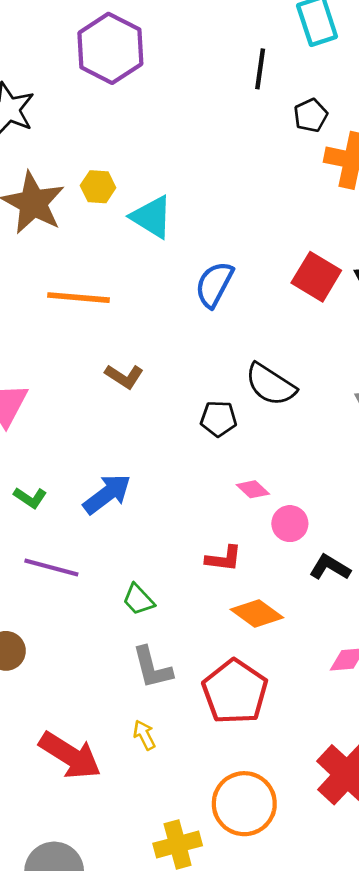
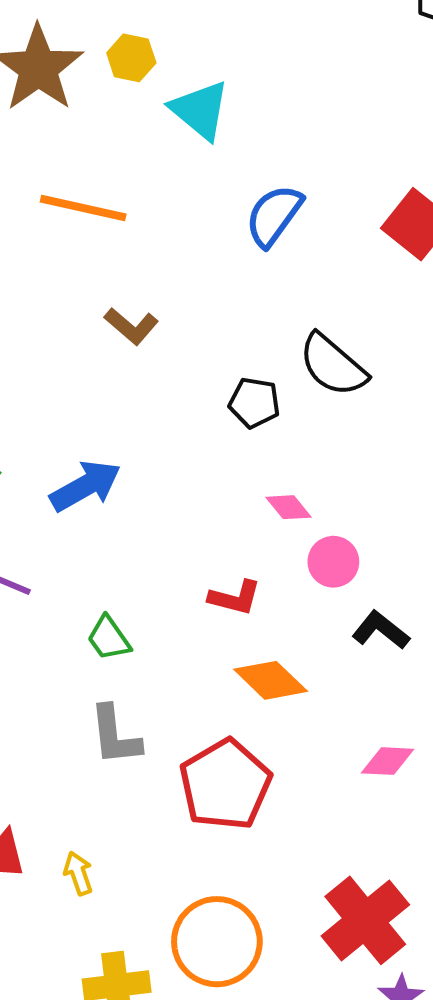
yellow arrow: (144, 735) -> (78, 873), moved

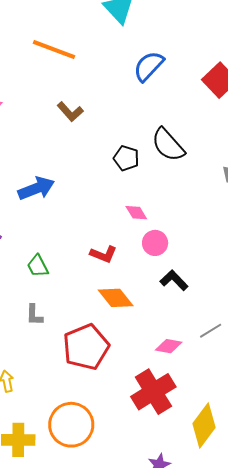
gray L-shape: (115, 735) -> (34, 315), size x0.7
red cross: (365, 920) -> (153, 392), moved

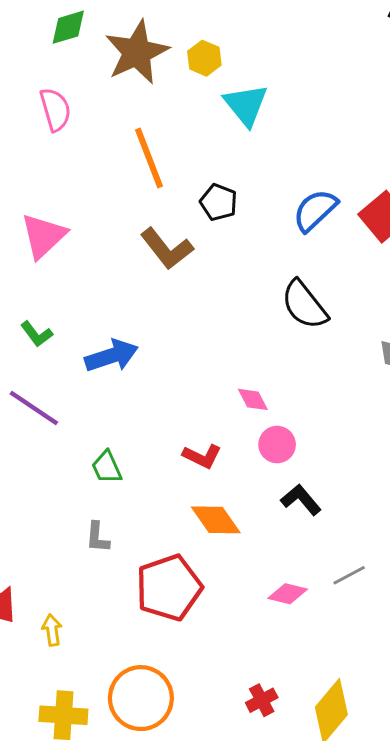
orange line: (54, 49) -> (149, 158), turned 45
blue semicircle: (149, 66) -> (315, 210), moved
brown L-shape: (70, 112) -> (167, 249), size x1.4
black pentagon: (126, 158) -> (219, 202), moved
red cross: (153, 392) -> (262, 700), moved, size x0.5

